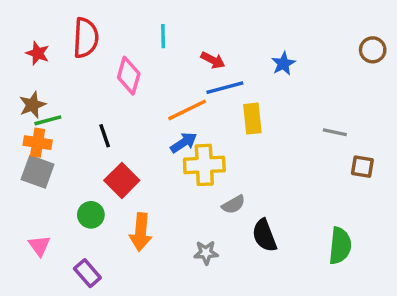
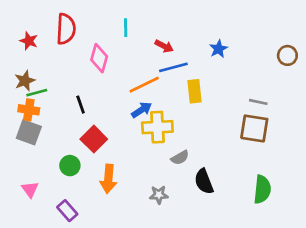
brown circle: (373, 50) -> (287, 55), moved
brown square: (362, 167) -> (254, 128), moved, size x1.6

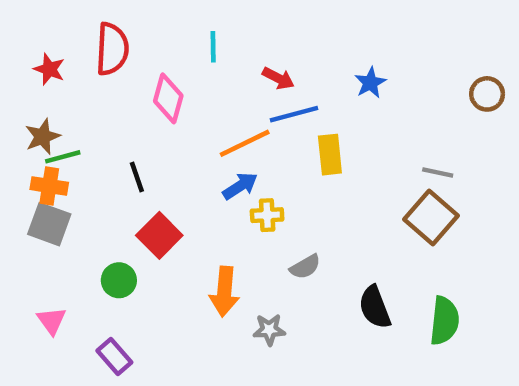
yellow cross: (157, 127) -> (267, 215), size x0.6
brown square: (254, 128) -> (431, 217), turned 32
orange arrow: (108, 179) -> (224, 291), moved
black semicircle: (204, 181) -> (375, 307), moved

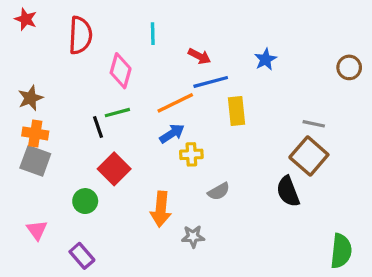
red star: (49, 69) -> (26, 19), moved
green line: (63, 157) -> (117, 113), moved
black semicircle: (375, 307) -> (288, 191), moved
green semicircle: (444, 321) -> (341, 251), moved

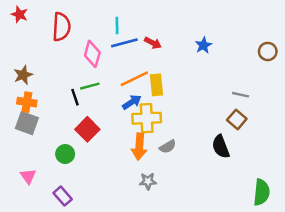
blue line: (211, 82) -> (124, 43), moved
yellow rectangle: (236, 111) -> (157, 85), moved
yellow cross: (191, 154) -> (147, 118), size x1.6
brown square: (309, 156) -> (237, 119), size x0.7
orange arrow: (161, 209) -> (139, 147), moved

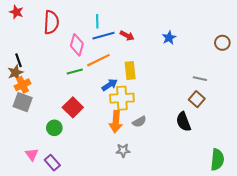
brown star: (23, 75) -> (15, 72), moved
orange line: (134, 79) -> (98, 60), moved
black line: (75, 97) -> (18, 60), moved
orange cross: (27, 102) -> (23, 85), turned -35
pink triangle: (28, 176) -> (32, 154), moved

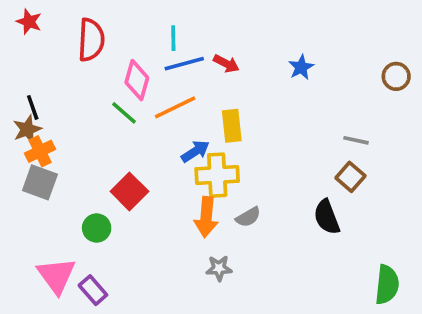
green line: (75, 71) -> (124, 113), moved, turned 56
pink triangle: (32, 154) -> (56, 275), size x1.6

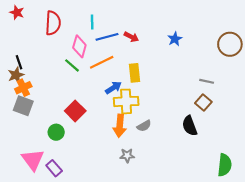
cyan line: (173, 38) -> (92, 22), moved
brown circle: (396, 76) -> (230, 44), size x1.5

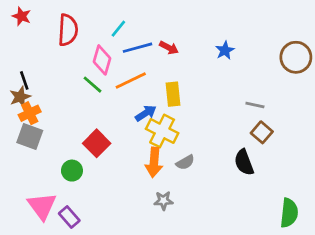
cyan line: (92, 22) -> (118, 29), turned 40
gray line: (207, 81) -> (255, 105), moved
yellow cross: (126, 101) -> (162, 131), turned 30

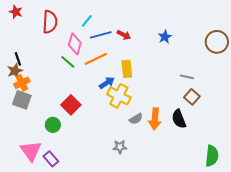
orange arrow: (154, 162) -> (155, 119), moved

